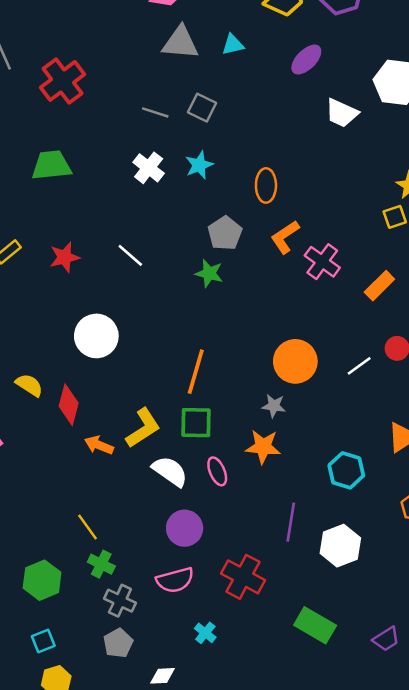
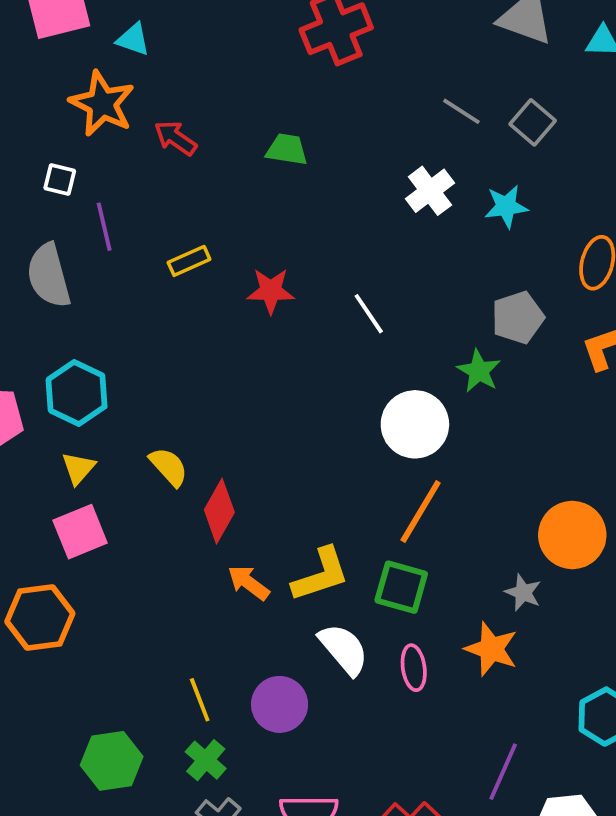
green trapezoid: (51, 165) -> (287, 149), size x0.7
white circle: (96, 336) -> (415, 424), moved
purple circle: (185, 528) -> (280, 704), moved

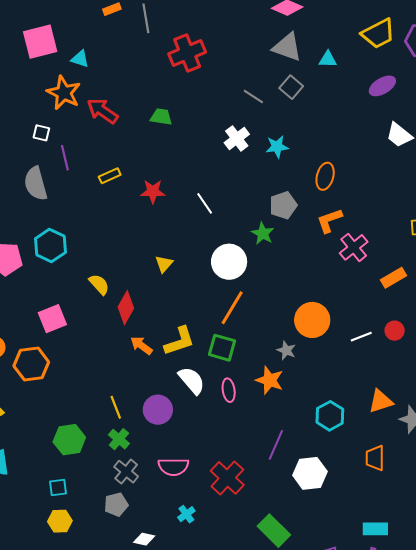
gray square: (533, 122) -> (291, 87), moved
red arrow: (175, 138) -> (102, 111), size x1.4
yellow triangle: (78, 468) -> (164, 264), moved

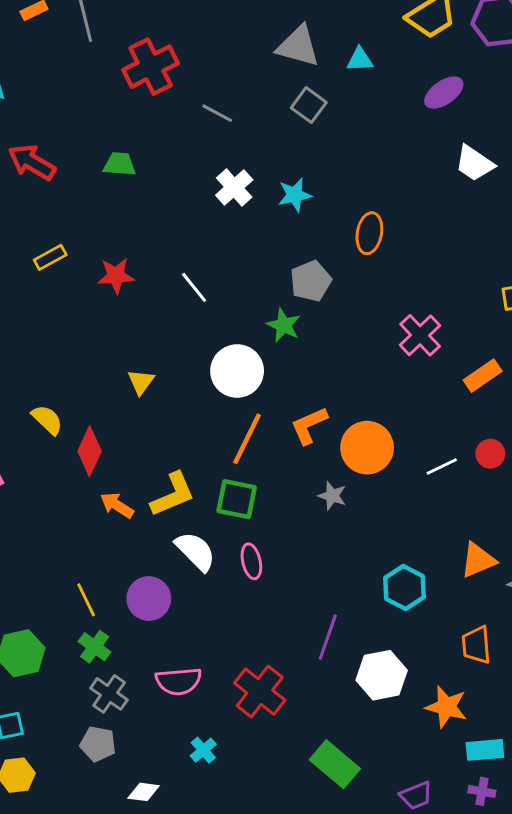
gray line: (253, 97) -> (217, 113), moved
orange L-shape: (329, 220) -> (309, 425), moved
orange star: (270, 380) -> (446, 707), moved
gray pentagon: (116, 504) -> (98, 744), turned 30

